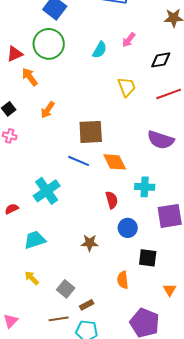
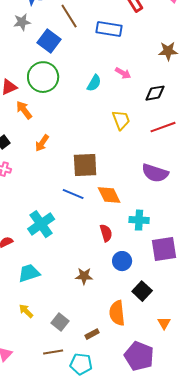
pink arrow: (129, 40) -> (123, 73), turned -98
black square: (148, 258) -> (142, 291), turned 36
orange semicircle: (123, 280) -> (117, 313), size x1.4
brown rectangle: (87, 305) -> (92, 334), moved

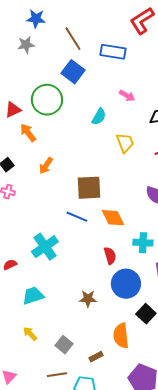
blue square: (49, 41) -> (73, 72), moved
cyan semicircle: (94, 83) -> (99, 117), moved
blue circle: (122, 261) -> (126, 284), size x1.5

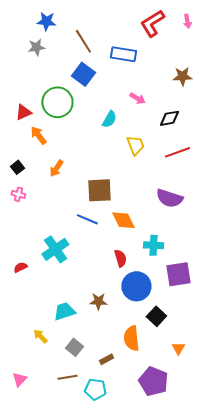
cyan trapezoid: (33, 296) -> (64, 311), moved

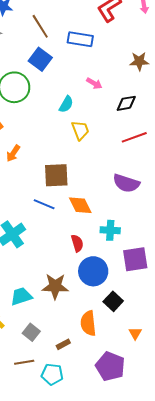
yellow trapezoid: (135, 145) -> (80, 130), moved
brown star: (98, 301) -> (55, 286), size x1.5

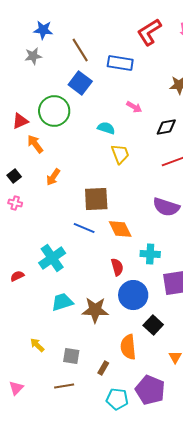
cyan semicircle: (66, 104) -> (106, 128), turned -102
cyan trapezoid: (21, 296) -> (62, 302), moved
gray square: (31, 332) -> (71, 356), turned -30
brown rectangle: (63, 344) -> (103, 368), turned -32
cyan pentagon: (52, 374) -> (117, 399), moved

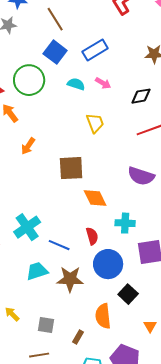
blue rectangle: (120, 63) -> (95, 50), moved, turned -40
pink arrow: (134, 107) -> (103, 83), moved
cyan semicircle: (106, 128) -> (76, 84), moved
blue line: (84, 228) -> (59, 245), moved

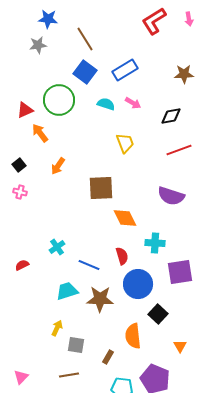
cyan cross: (27, 227) -> (57, 247), size x0.6
yellow arrow: (12, 314) -> (57, 328), moved, turned 70

